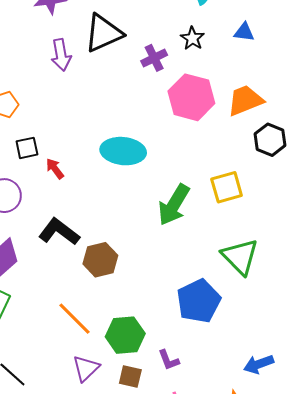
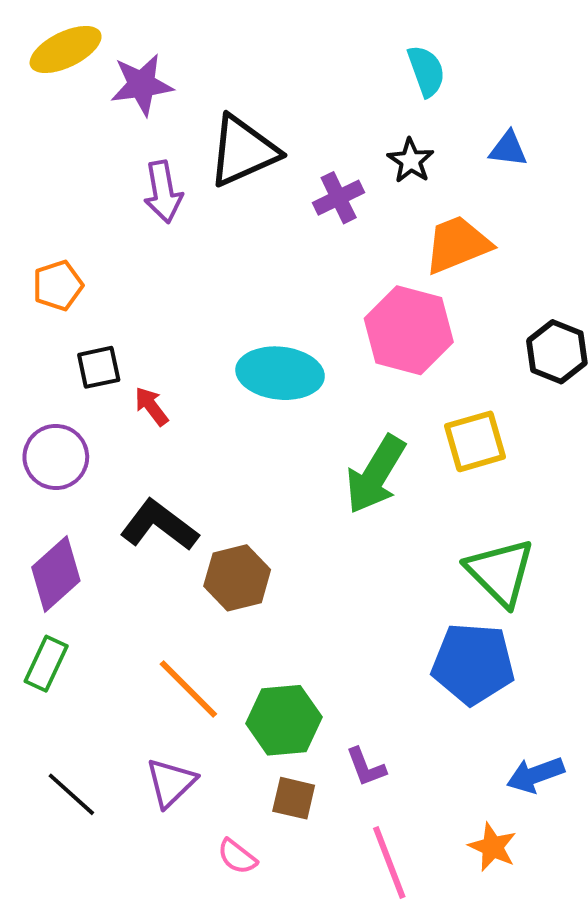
pink hexagon: (191, 97) -> (409, 330), moved
orange trapezoid: (245, 100) -> (457, 244), moved
blue pentagon: (199, 301) -> (473, 664), moved, turned 30
purple triangle: (86, 368) -> (171, 783), moved

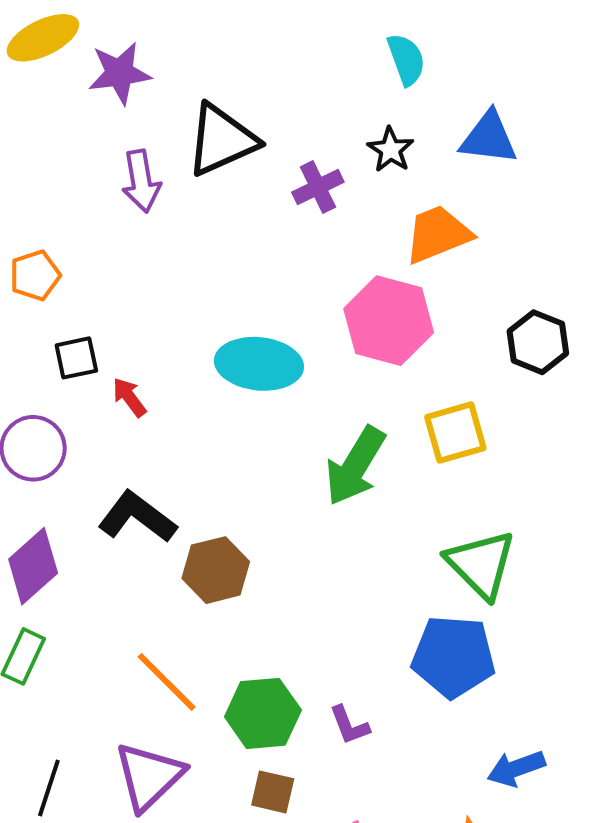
blue triangle: (508, 149) -> (489, 138), size x1.5
purple L-shape: (366, 767) -> (349, 725), moved
purple triangle: (171, 783) -> (149, 776), size x1.4
black line: (71, 794) -> (49, 788), turned 66

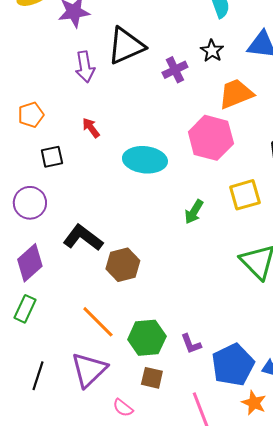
red arrow: (129, 397) -> (91, 128), moved
green arrow: (355, 466) -> (194, 212), size x0.6
blue pentagon: (453, 656) -> (233, 365), moved, turned -30

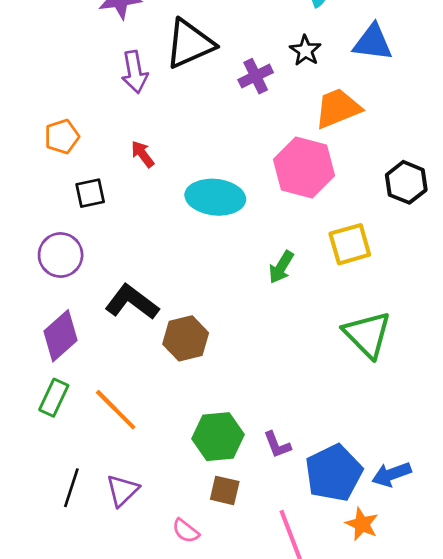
orange line: (98, 322) -> (116, 410), moved
purple triangle: (89, 370) -> (122, 490), moved, size x0.7

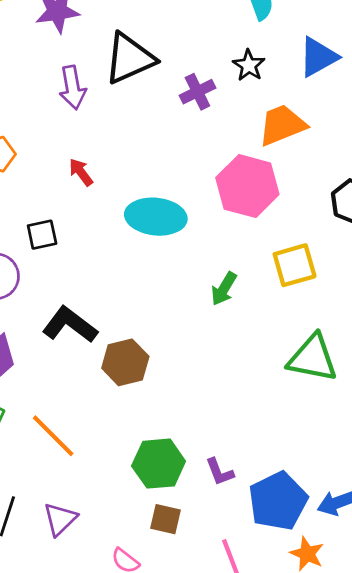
blue triangle: (373, 42) -> (318, 57), turned -36
black square: (90, 193) -> (42, 235), moved
green triangle: (367, 334) -> (313, 358), turned -34

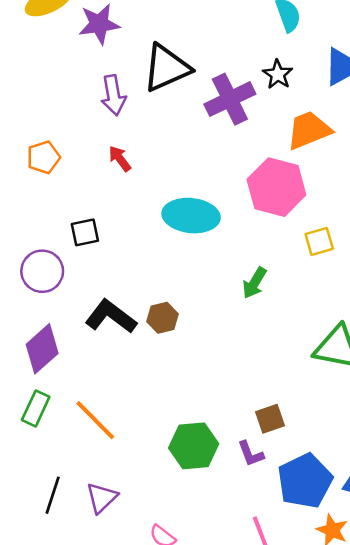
purple cross: (197, 92) -> (230, 99), size x1.5
red arrow: (81, 172) -> (120, 159), moved
yellow square: (295, 265) -> (319, 241), moved, size x0.7
brown hexagon: (125, 362) -> (163, 318), moved, size x0.7
brown square: (166, 519) -> (270, 419), moved, turned -32

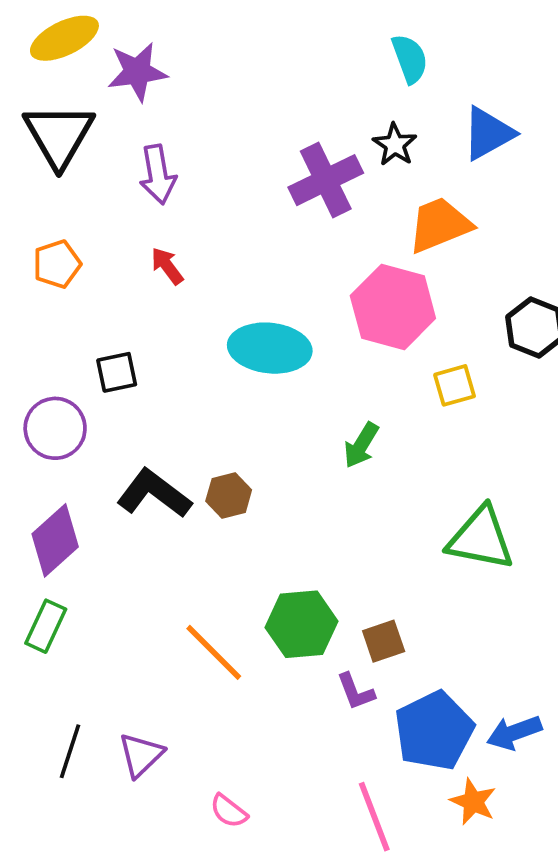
black triangle: (166, 68) -> (59, 135), moved, turned -36
orange line: (95, 420) -> (214, 652), moved
green hexagon: (194, 446) -> (301, 624), moved

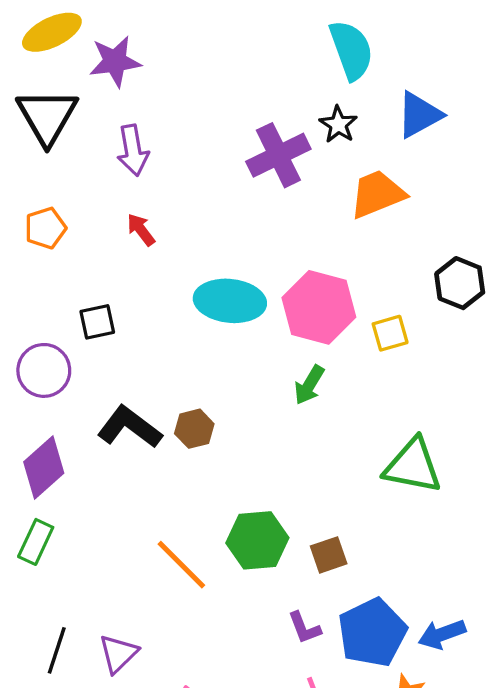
cyan semicircle: (410, 59) -> (351, 50), size x1.4
pink hexagon: (393, 307) -> (319, 307), moved
purple L-shape: (356, 692) -> (304, 628), moved

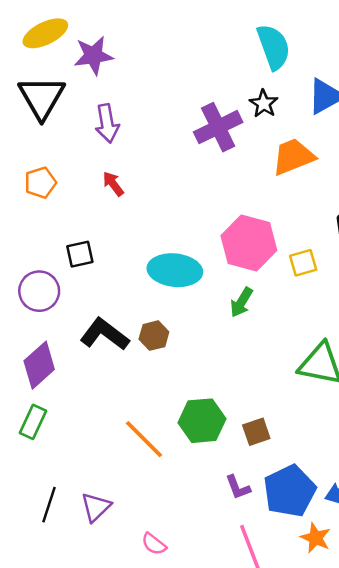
cyan ellipse: (230, 301) -> (175, 270), moved

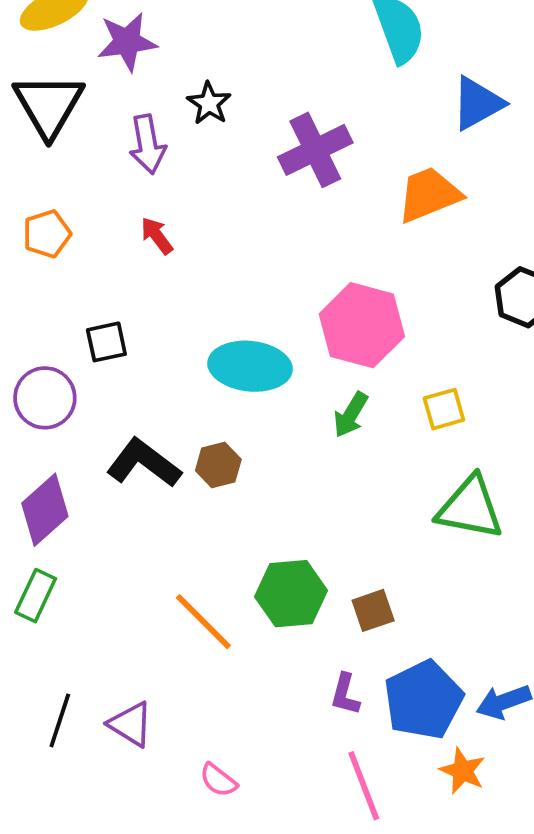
black star: (264, 104) -> (209, 103), moved
yellow square: (303, 263) -> (444, 409), moved
purple L-shape: (238, 487) -> (345, 694), turned 36
purple triangle: (96, 507) -> (131, 724), turned -44

